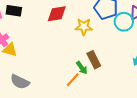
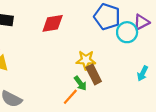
yellow star: (84, 27) -> (86, 60), moved

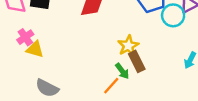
yellow star: (86, 60) -> (128, 46), turned -30

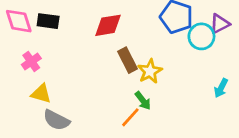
yellow triangle: (35, 49) -> (41, 94), moved
brown rectangle: (137, 61) -> (128, 60), moved

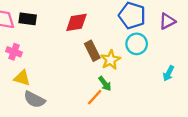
cyan circle: (201, 36) -> (137, 44), moved
pink cross: (31, 62) -> (14, 52), turned -35

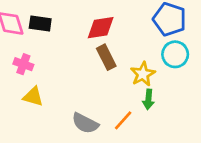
brown rectangle: (92, 51) -> (106, 57), moved
green arrow: (105, 84) -> (148, 99), moved, turned 42
gray semicircle: (34, 100) -> (85, 123), moved

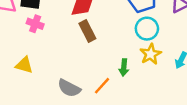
pink cross: (23, 64) -> (35, 24), moved
yellow star: (143, 74) -> (151, 54), moved

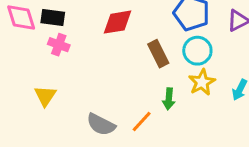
brown rectangle: (87, 31) -> (158, 54), moved
yellow triangle: (24, 65) -> (45, 96), turned 48

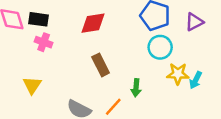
brown rectangle: (158, 54) -> (101, 65), moved
yellow star: (202, 82) -> (178, 74), moved, turned 30

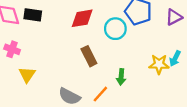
pink cross: (44, 42) -> (12, 49), moved
cyan circle: (160, 47) -> (115, 29), moved
cyan arrow: (196, 80) -> (175, 58), moved

